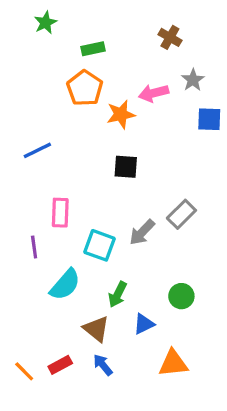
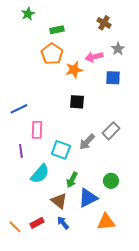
blue square: (209, 119) -> (113, 78), moved
blue line: (37, 150) -> (19, 109), moved
blue triangle: (144, 324) -> (88, 198), size x1.5

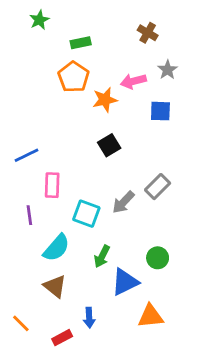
black square: (77, 102) -> (109, 145), turned -35
brown triangle: (59, 201) -> (55, 286), moved
red rectangle: (37, 223) -> (62, 338), moved
blue arrow: (63, 223) -> (89, 318), turned -144

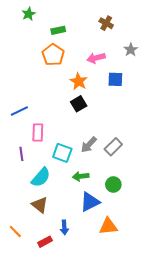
gray star: (168, 70) -> (131, 50), moved
orange star: (105, 100) -> (79, 81), moved, turned -30
gray rectangle: (158, 187) -> (113, 147), moved
green arrow: (102, 256) -> (81, 176), moved, turned 56

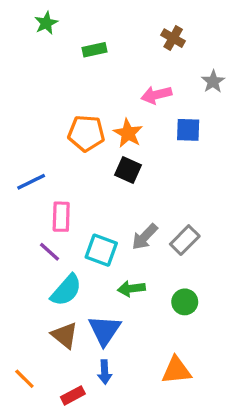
orange pentagon: (53, 55) -> (86, 133), moved, turned -30
black square: (79, 104) -> (128, 170), turned -35
purple line: (21, 154) -> (49, 252), moved, turned -40
blue triangle: (90, 202) -> (105, 330), moved, turned -30

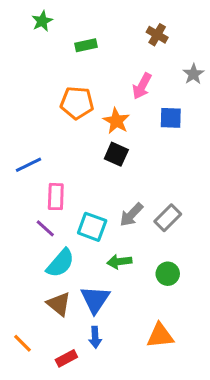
pink arrow: (156, 95) -> (142, 86), turned -48
orange pentagon: (86, 133) -> (77, 103), moved

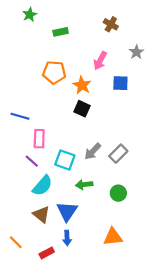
blue line: (29, 165) -> (20, 116), turned 42

